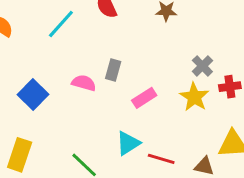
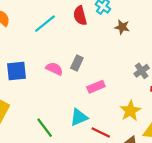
blue square: (33, 95) -> (16, 71), turned 30
yellow star: (194, 97) -> (130, 111), moved

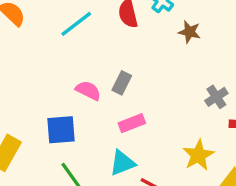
blue square: (16, 71) -> (61, 130), moved
pink rectangle: (96, 87) -> (132, 123), moved

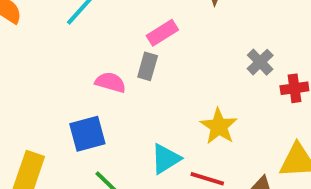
pink rectangle: (132, 123) -> (162, 33), moved
yellow star: (198, 155) -> (219, 126), moved

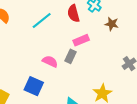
blue square: (87, 134) -> (34, 86), turned 30

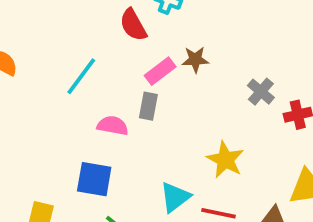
cyan line: (42, 21) -> (81, 76), moved
brown star: (112, 24) -> (195, 59), moved

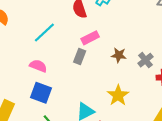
brown star: (195, 59) -> (119, 55), moved
pink semicircle: (113, 126) -> (38, 66), moved

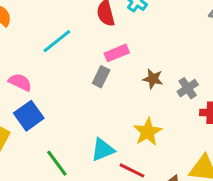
pink semicircle: (38, 66) -> (20, 82), moved
blue square: (41, 93) -> (29, 116), moved, turned 30

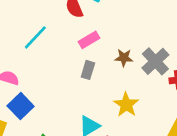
gray rectangle: (101, 77) -> (88, 70), moved
gray cross: (188, 88) -> (155, 61), size x1.5

